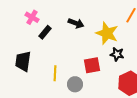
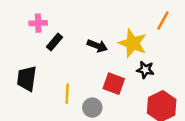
pink cross: (32, 17) -> (38, 23), turned -32
black arrow: (76, 23) -> (97, 46), moved
red square: (92, 65) -> (114, 84), turned 30

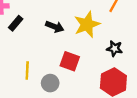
yellow star: (133, 43) -> (87, 24), turned 30
black star: (145, 70) -> (115, 49), moved

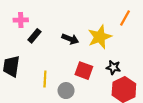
black star: (115, 49) -> (113, 67), moved

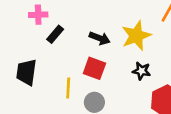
black star: (113, 67) -> (141, 71), moved
red square: (84, 71) -> (94, 68), moved

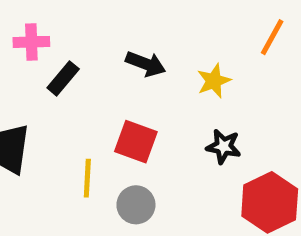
yellow star: (136, 36) -> (214, 81), size x0.6
black arrow: (100, 38) -> (146, 64), moved

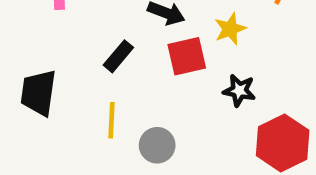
black rectangle: (63, 78) -> (118, 56), moved
red square: (136, 142) -> (187, 56), moved, turned -33

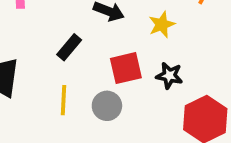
red square: (187, 56) -> (126, 68), moved
gray circle: (157, 145) -> (107, 106), moved

